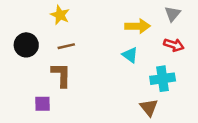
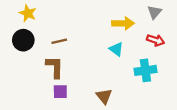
yellow star: (60, 15) -> (28, 13), moved
purple square: (42, 104) -> (60, 92), moved
brown triangle: (149, 107) -> (104, 96), moved

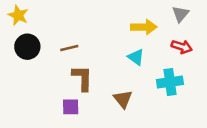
yellow star: (28, 13) -> (18, 15), moved
brown L-shape: (55, 67) -> (82, 78), moved
brown triangle: (104, 96) -> (123, 99), moved

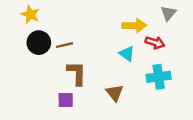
yellow star: (18, 15) -> (30, 14), moved
black circle: (27, 47) -> (39, 43), moved
red arrow: (182, 47) -> (155, 43), moved

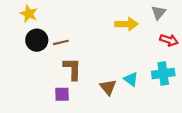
red arrow: (155, 43) -> (169, 40), moved
cyan triangle: (127, 54) -> (131, 79), moved
cyan cross: (159, 77) -> (163, 73), moved

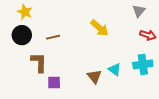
yellow arrow: (126, 24) -> (99, 28), moved, turned 42
black circle: (37, 40) -> (22, 35), moved
brown L-shape: (72, 69) -> (39, 62), moved

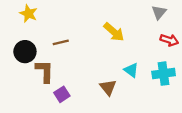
black circle: (22, 35) -> (25, 52), moved
cyan triangle: (115, 69) -> (131, 70), moved
purple square: (54, 83) -> (62, 94), turned -32

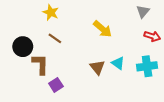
yellow star: (28, 14) -> (51, 12), moved
brown line: (61, 42) -> (55, 38), turned 48
brown triangle: (108, 87) -> (97, 67), moved

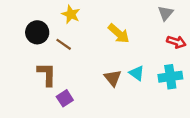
yellow star: (51, 12) -> (71, 14), moved
black circle: (23, 47) -> (37, 32), moved

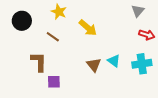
black circle: (37, 32) -> (22, 21), moved
yellow arrow: (119, 34) -> (88, 28), moved
purple square: (65, 98) -> (54, 82), turned 32

